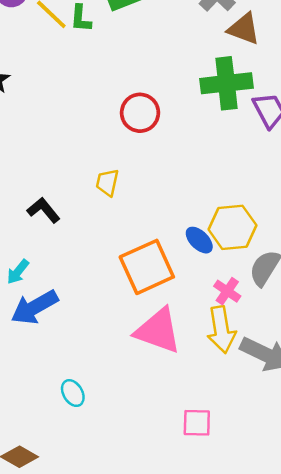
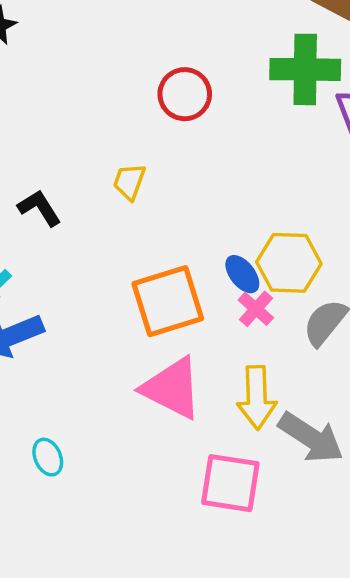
pink cross: (227, 291) -> (256, 309), moved
pink square: (197, 423) -> (230, 483), moved, size x1.5

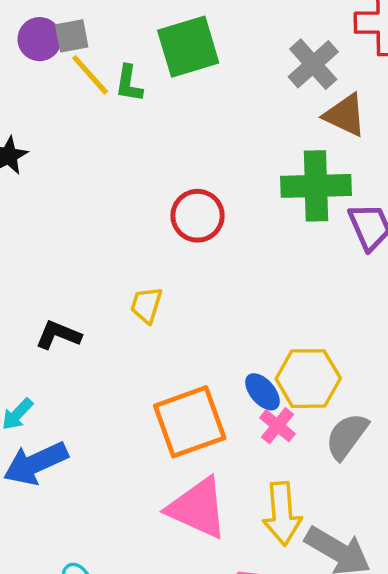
black L-shape: (39, 208) -> (58, 335), turned -33

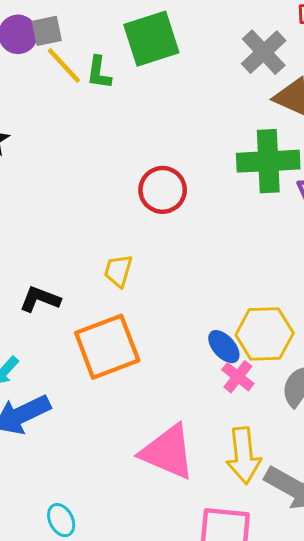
orange square: (190, 422) -> (107, 347), moved

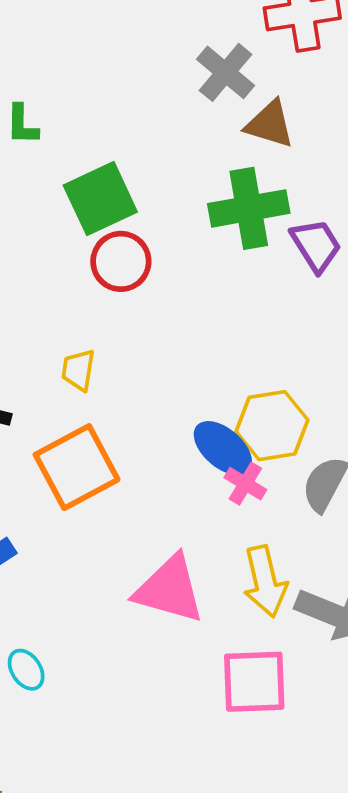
green square: (151, 39) -> (100, 199), moved
blue ellipse: (224, 347) -> (223, 448), size x1.4
cyan ellipse: (61, 520) -> (26, 670), moved

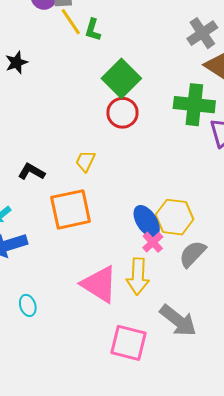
green square: (100, 199) -> (121, 78), turned -36
yellow arrow: (265, 581) -> (138, 276), moved
cyan ellipse: (26, 670) -> (28, 305), moved

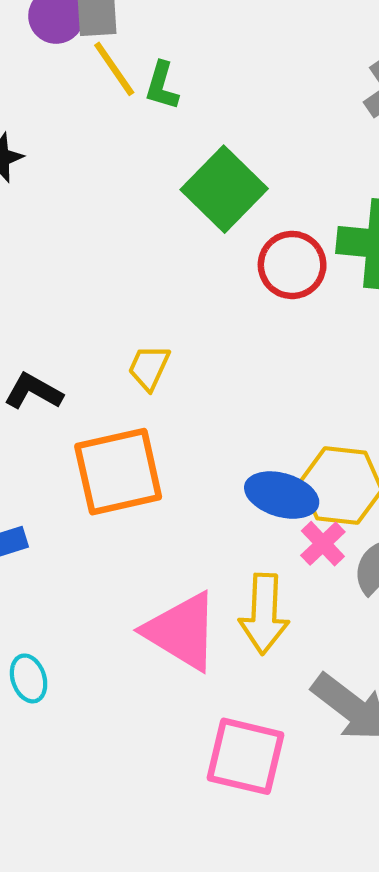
red circle: (122, 113) -> (292, 265), moved
blue ellipse: (147, 221) -> (282, 495), turned -40
pink cross: (153, 242) -> (323, 544), moved

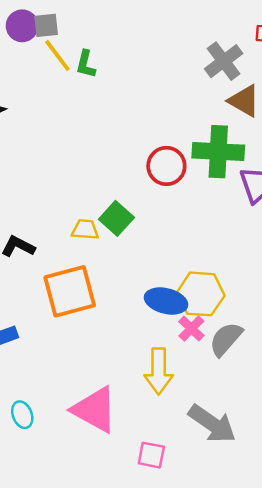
green square: (224, 189) -> (116, 218), moved, size x0.7
yellow trapezoid: (149, 367) -> (85, 230), turned 72
pink triangle: (182, 631) -> (95, 410), moved
pink square: (246, 756) -> (151, 455), size x0.6

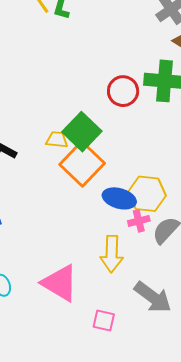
green square: (116, 218) -> (82, 132), size x1.4
orange square: (70, 291) -> (82, 164), moved, turned -33
pink cross: (191, 328) -> (139, 221), turned 30

